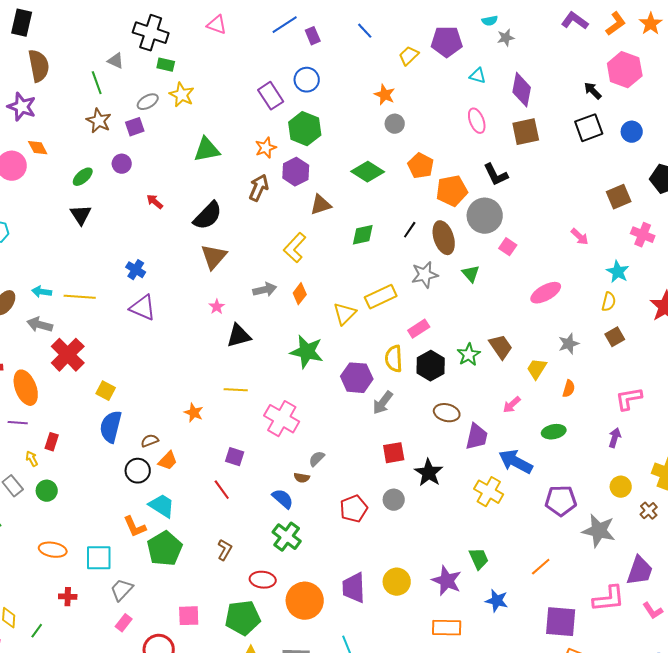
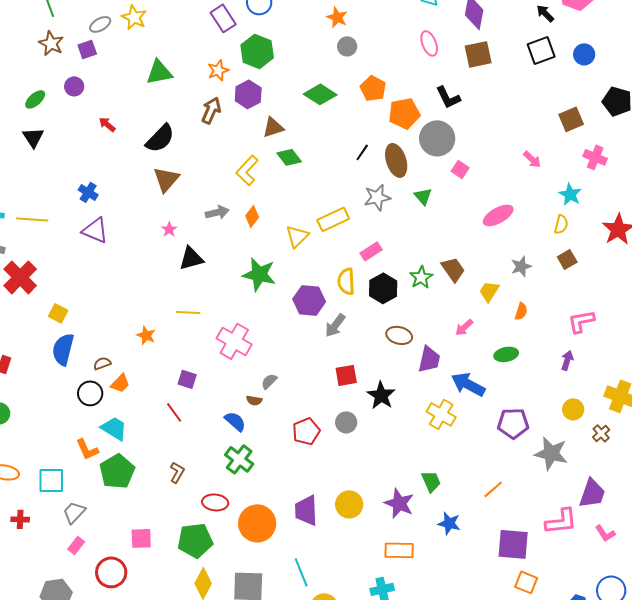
green diamond: (363, 235) -> (289, 157), moved, turned 65

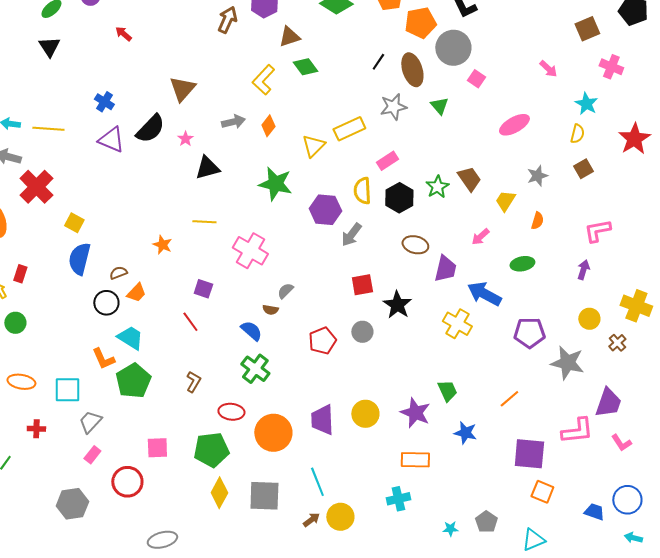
black semicircle: (160, 138) -> (150, 129), moved

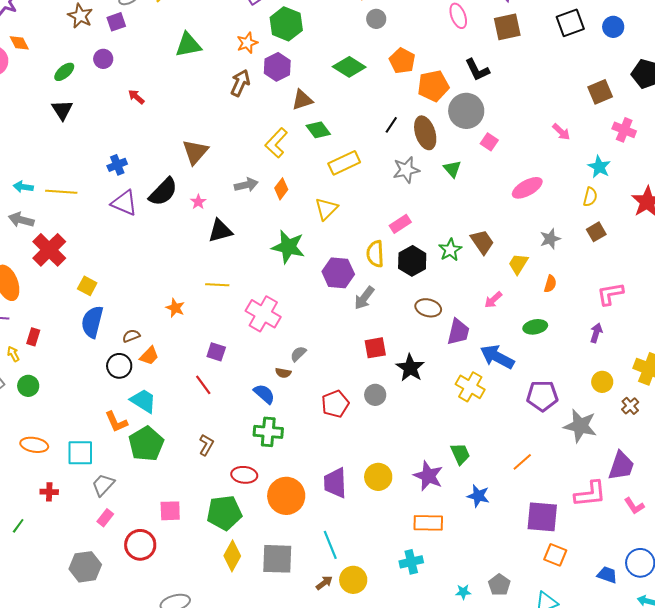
blue cross: (104, 102) -> (117, 165), turned 36
yellow rectangle: (349, 129) -> (344, 163), moved
green cross: (255, 369) -> (268, 432), turned -32

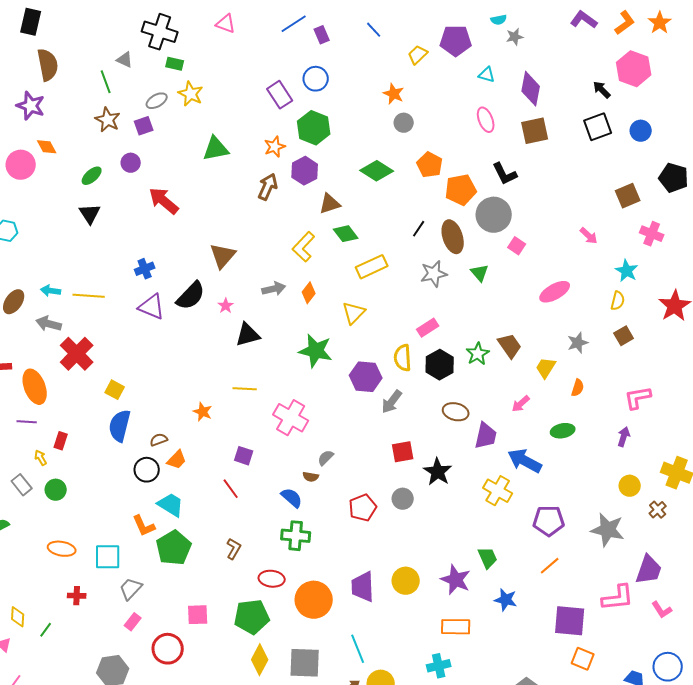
red arrow: (136, 97) -> (164, 201), size x1.8
purple pentagon: (542, 396) -> (549, 521), moved

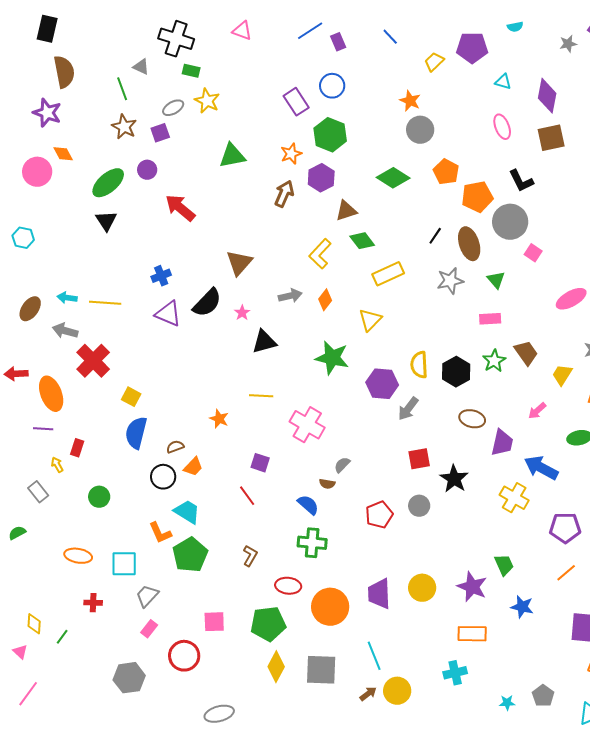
gray star: (515, 37) -> (568, 44), moved
gray circle: (404, 123) -> (420, 130), size x1.4
green ellipse: (92, 176) -> (108, 183), size x1.6
pink rectangle: (428, 328) -> (490, 319), moved, turned 30
green circle: (56, 490) -> (99, 497), moved

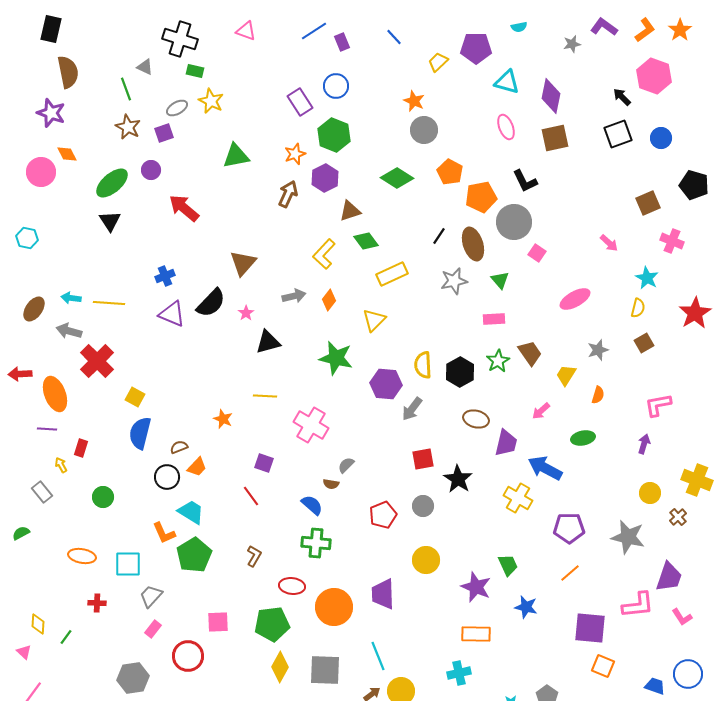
cyan triangle: (503, 82) -> (507, 82), size x1.5
yellow circle: (422, 588) -> (426, 560), moved

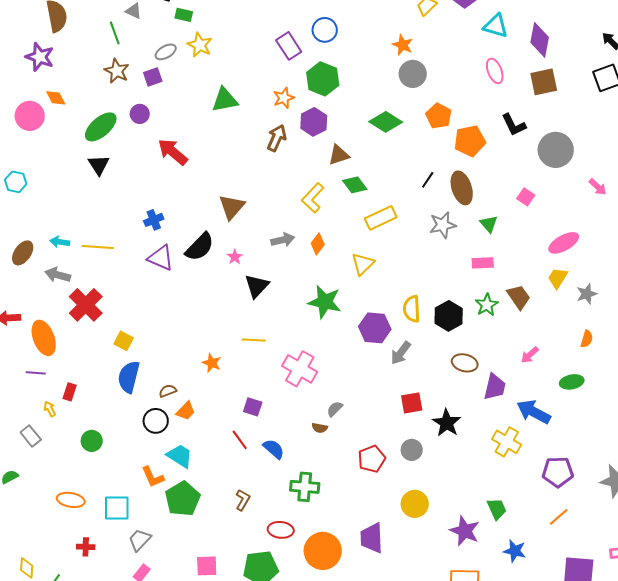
gray circle: (514, 222) -> (556, 150), moved
black triangle: (268, 342) -> (257, 286), turned -32
yellow trapezoid: (566, 375) -> (558, 278), moved
blue semicircle: (312, 505) -> (274, 449), moved

